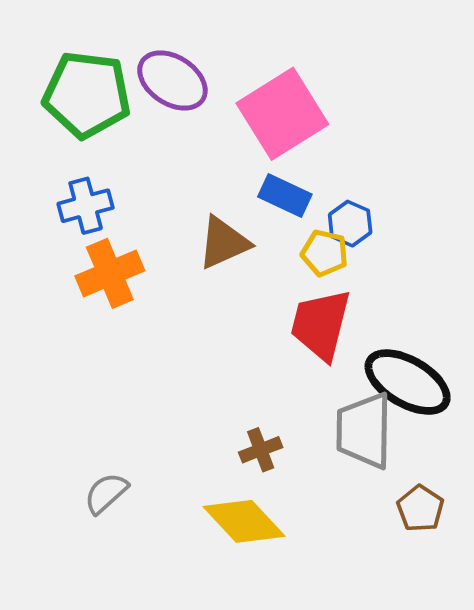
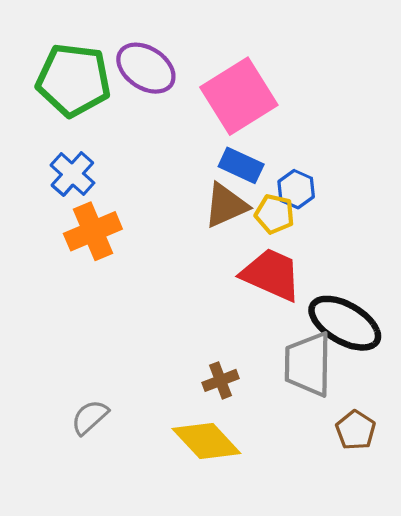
blue cross: (86, 206) -> (72, 174), turned -33
brown triangle: (224, 243) -> (226, 205), moved
red trapezoid: (321, 325) -> (271, 275), turned 100

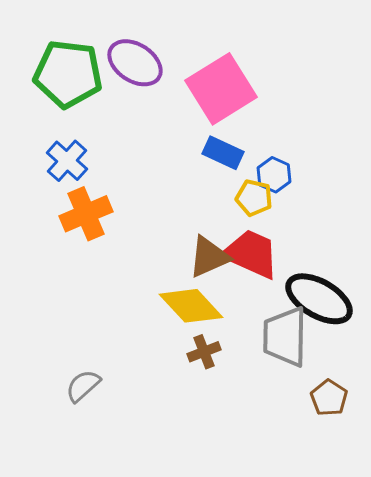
brown triangle: (226, 205) -> (209, 257), moved
yellow diamond: (206, 441) -> (191, 306), moved

